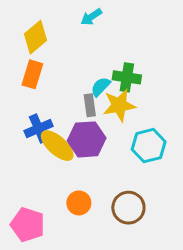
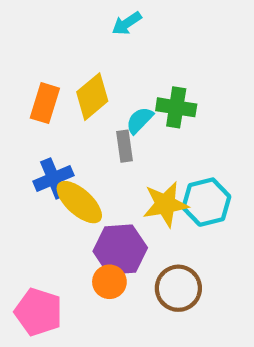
yellow diamond: (35, 37) -> (92, 97), moved
yellow star: (119, 105) -> (165, 204), moved
purple hexagon: (87, 139) -> (120, 249), moved

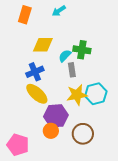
yellow diamond: (92, 97) -> (43, 45), turned 40
orange rectangle: (45, 103) -> (25, 15), moved
gray rectangle: (125, 146) -> (72, 70), moved
blue cross: (53, 178) -> (35, 72), moved

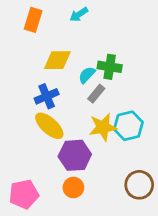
gray rectangle: (72, 70) -> (96, 94), turned 48
orange circle: (51, 131) -> (73, 188), moved
brown circle: (83, 134) -> (139, 185), moved
pink pentagon: (18, 145) -> (24, 194), turned -30

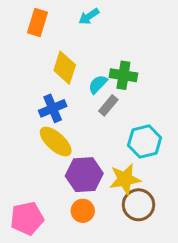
yellow diamond: (57, 60) -> (65, 68), turned -72
yellow star: (103, 127) -> (125, 179), moved
brown circle: (139, 185) -> (138, 205), moved

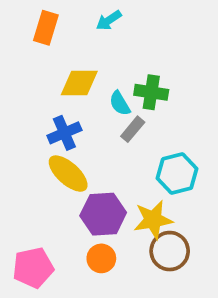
yellow diamond: (65, 68) -> (79, 83), turned 72
cyan semicircle: (98, 84) -> (120, 103), turned -75

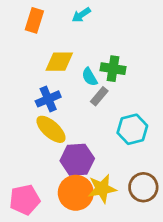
yellow star: (153, 220) -> (102, 189), moved
brown circle: (170, 251) -> (143, 187), moved
orange circle: (101, 258) -> (76, 193), size x1.6

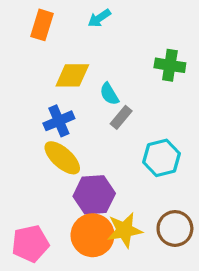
green cross: (113, 69) -> (170, 65), moved

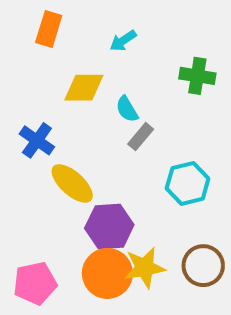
cyan arrow: (99, 18) -> (123, 41), moved
blue cross: (59, 121) -> (37, 140), moved, turned -32

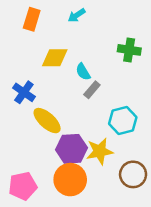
cyan arrow: (123, 41) -> (77, 15), moved
yellow star: (145, 268) -> (100, 151), moved

